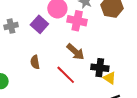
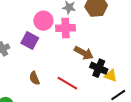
brown arrow: (75, 52) -> (84, 53), moved
black cross: (100, 68) -> (99, 68), turned 30

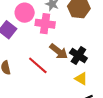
black cross: (99, 68) -> (78, 55), moved
red line: (67, 83) -> (38, 65), moved

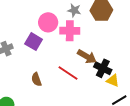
black cross: (78, 55) -> (103, 68), moved

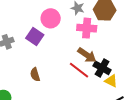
pink cross: (70, 31) -> (87, 28), moved
red line: (68, 73) -> (79, 70), moved

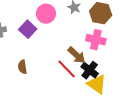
pink cross: (87, 28) -> (96, 40), moved
yellow triangle: (111, 81) -> (97, 84), size x1.5

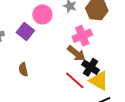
pink cross: (96, 40) -> (82, 36), moved, turned -30
red line: (67, 69) -> (75, 80), moved

